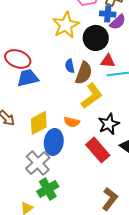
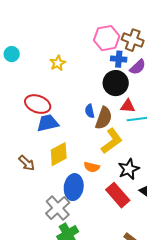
blue cross: (108, 14) -> (119, 59), moved
yellow star: (66, 25) -> (58, 63), moved, size x0.6
yellow diamond: (39, 123) -> (59, 154), moved

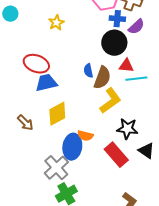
orange semicircle: (92, 167) -> (85, 136), moved
black star: (129, 169) -> (127, 129), turned 30

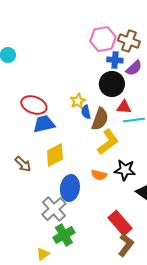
yellow star: (56, 23) -> (78, 101), moved
orange semicircle: (85, 136) -> (99, 175), moved
red rectangle: (116, 155) -> (120, 223), moved

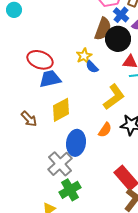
blue cross: (115, 60) -> (121, 15), turned 35
blue semicircle: (86, 112) -> (92, 67), turned -32
brown semicircle: (100, 119) -> (103, 29), moved
orange semicircle: (99, 175) -> (105, 130), turned -70

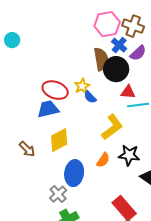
brown semicircle: (103, 29) -> (101, 59), turned -30
red ellipse: (40, 60) -> (55, 90), moved
gray cross: (60, 164) -> (58, 194), size x0.7

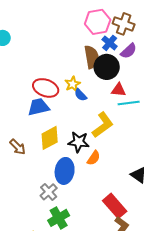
black star: (129, 155) -> (79, 142), moved

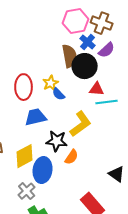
red ellipse: (46, 88) -> (24, 87), turned 70
blue trapezoid: (39, 107) -> (36, 117), moved
yellow diamond: (50, 138) -> (25, 156), moved

